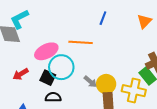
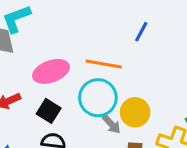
cyan circle: (61, 67) -> (98, 98), moved
yellow circle: (106, 84) -> (135, 112), moved

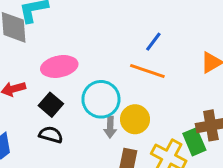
orange line: (104, 64) -> (147, 71), moved
gray arrow: (111, 124) -> (110, 127), turned 36

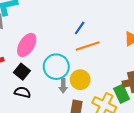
blue line: (153, 42) -> (80, 28), moved
pink ellipse: (59, 66) -> (27, 45), turned -45
orange line: (147, 71) -> (88, 46), turned -35

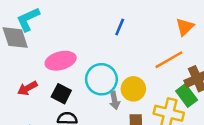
pink ellipse: (27, 45) -> (61, 61), turned 55
orange line: (88, 46) -> (169, 60), moved

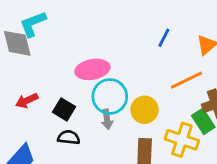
blue line: (120, 27) -> (164, 38), moved
pink ellipse: (61, 61) -> (92, 69), moved
gray arrow: (115, 100) -> (107, 119), moved

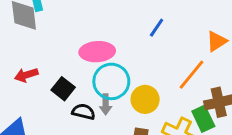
blue line: (164, 38) -> (157, 28), moved
orange line: (186, 80) -> (191, 75), turned -32
black semicircle: (69, 137) -> (83, 112), moved

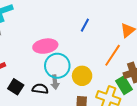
black square: (63, 89) -> (16, 87), moved

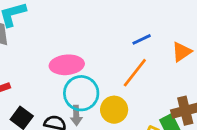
blue line: (85, 25) -> (142, 39), moved, turned 32
orange line: (113, 55) -> (135, 73), moved

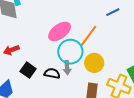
pink ellipse: (67, 65) -> (60, 31), turned -30
orange line: (135, 73) -> (89, 36), moved

